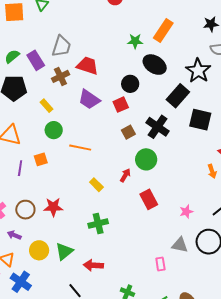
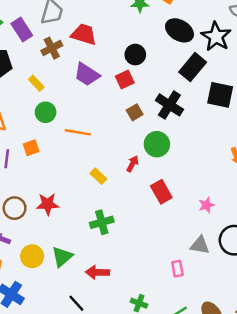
black ellipse: (155, 65) -> (179, 30), moved

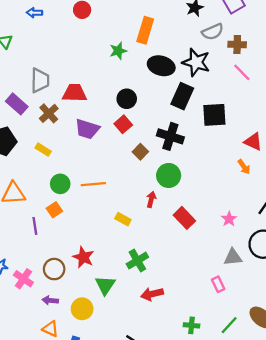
green circle: (46, 112) -> (60, 184), moved
red star: (48, 204) -> (83, 257), turned -30
green triangle: (62, 257) -> (105, 285), moved
red arrow: (97, 272) -> (152, 294), moved

